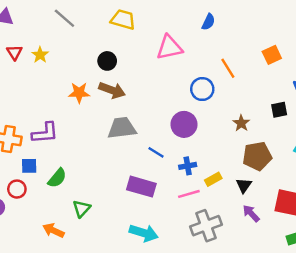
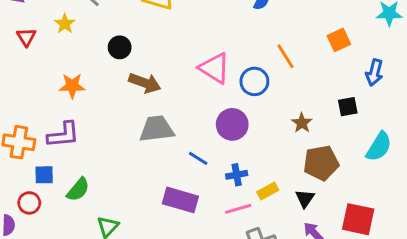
pink triangle: (169, 48) -> (214, 68), moved, turned 44
yellow star: (40, 55) -> (65, 24), moved
black circle: (107, 61) -> (120, 47), moved
orange star: (79, 93) -> (72, 86), moved

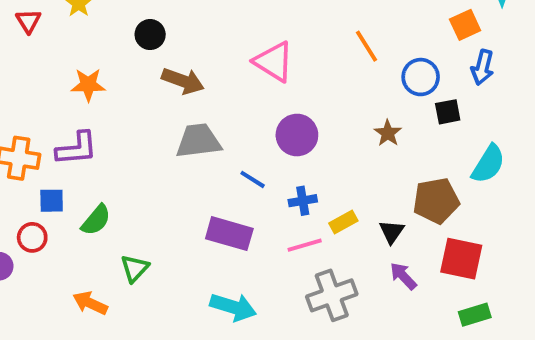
orange square: (339, 40) -> (465, 25), moved
blue circle: (254, 81) -> (421, 77), moved
brown pentagon: (321, 163) -> (436, 201), moved

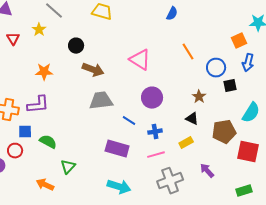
green semicircle: (96, 220) -> (48, 142), turned -102
yellow rectangle: (343, 222) -> (186, 143), moved
black triangle: (392, 232) -> (192, 119), moved, turned -40
red square: (461, 259) -> (248, 152), moved

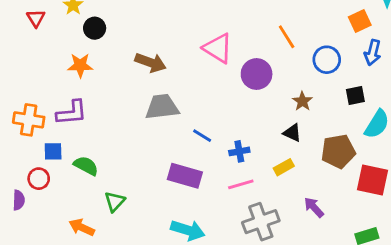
black circle: (76, 46) -> (95, 28), moved
black square: (230, 86) -> (355, 96), moved
purple circle: (152, 98) -> (257, 74), moved

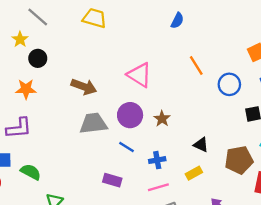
purple circle: (257, 74) -> (130, 115), moved
brown star: (302, 101) -> (162, 119), moved
purple rectangle: (185, 176) -> (112, 180), size x0.7

